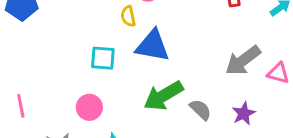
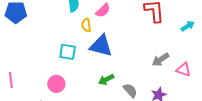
gray arrow: (243, 60) -> (161, 60), size x0.7
green arrow: (163, 96) -> (106, 79), size x0.6

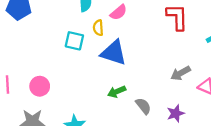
cyan square: (68, 52) -> (74, 41), moved
pink circle: (56, 84) -> (40, 86), moved

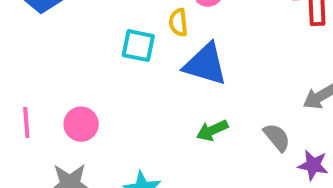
gray semicircle: (143, 106) -> (277, 137), moved
purple star: (176, 113) -> (313, 165), turned 30

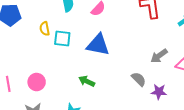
yellow semicircle: (178, 22) -> (45, 29), moved
green arrow: (212, 130) -> (87, 81), moved, turned 56

